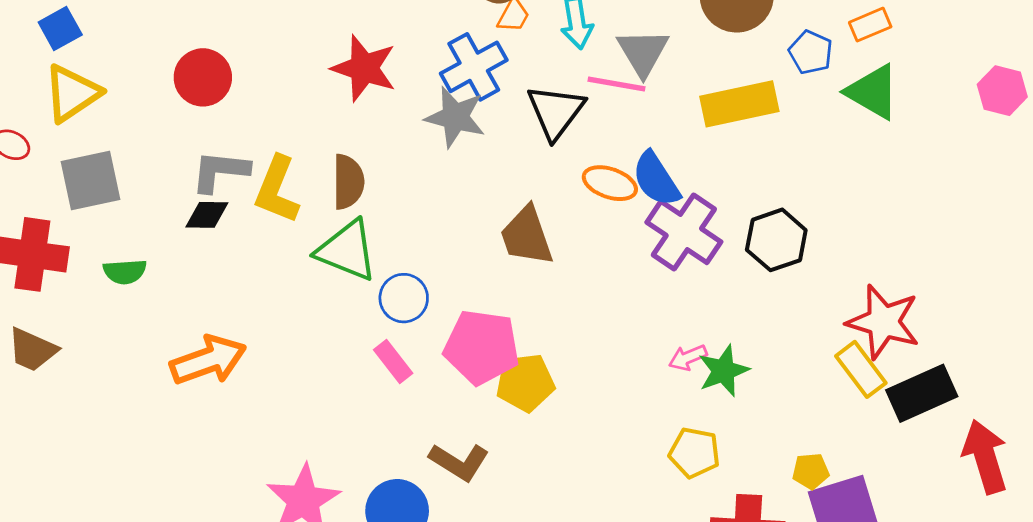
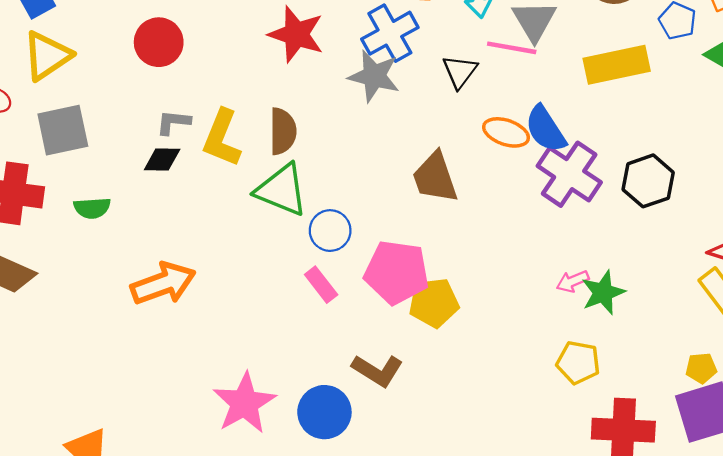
black triangle: (556, 112) -> (460, 72), size x0.7
gray L-shape: (220, 171) -> (173, 122), size x0.7
yellow pentagon: (811, 471) -> (701, 368), moved

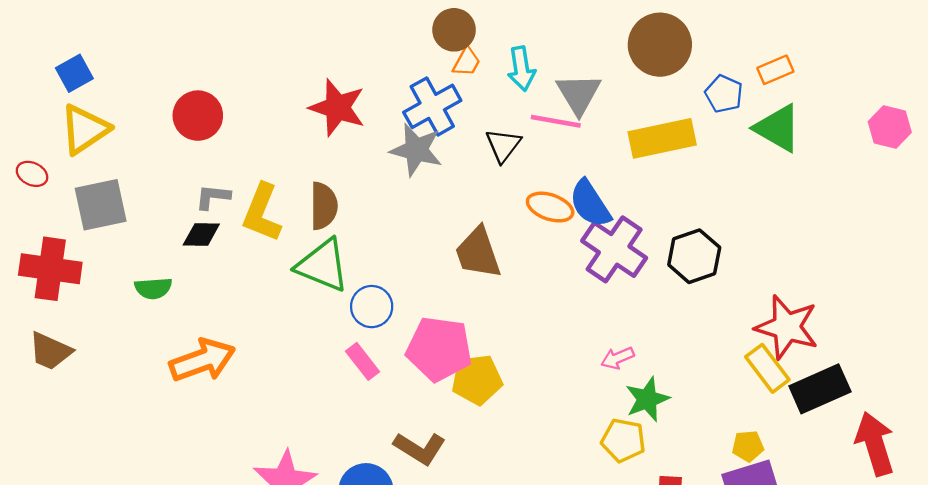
green semicircle: (92, 208) -> (153, 288), moved
green star: (603, 293) -> (647, 399), moved

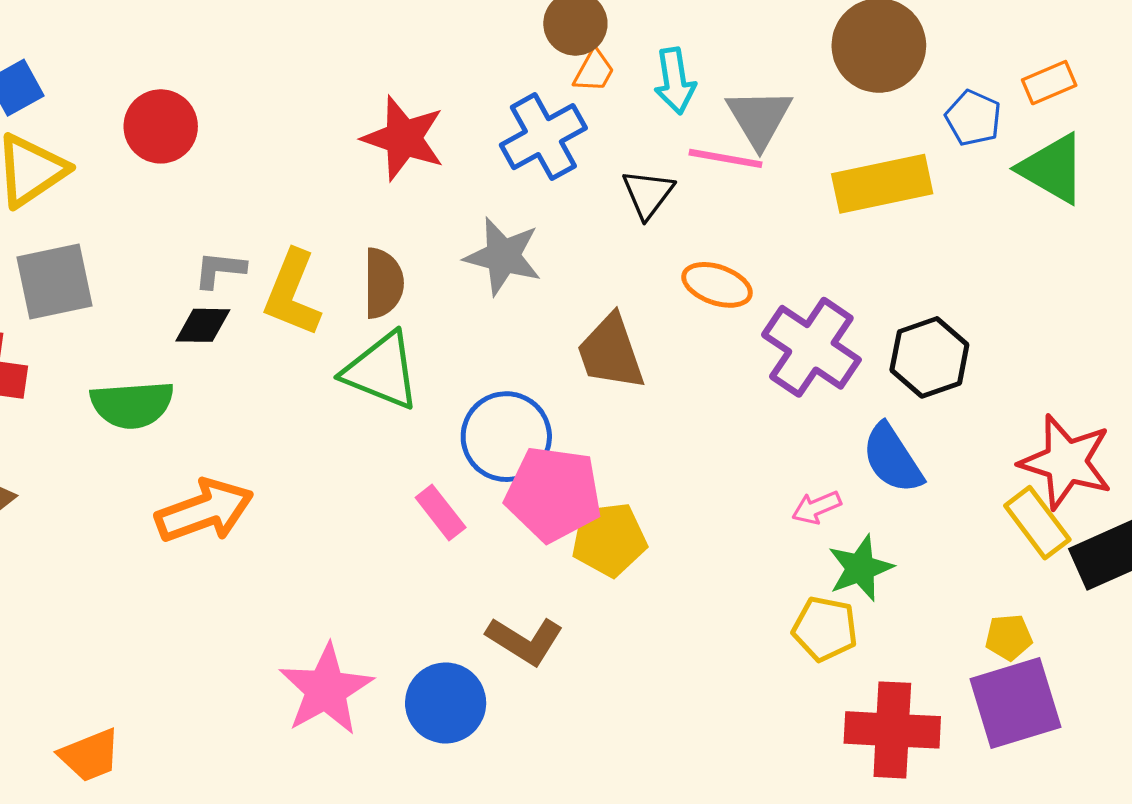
red circle: (198, 116) -> (161, 126), moved
gray star: (416, 150) -> (503, 256), moved
blue semicircle: (590, 204) -> (892, 459), moved
green semicircle: (153, 288) -> (132, 405), size x1.5
blue circle: (372, 307) -> (506, 437), moved, size x1.4

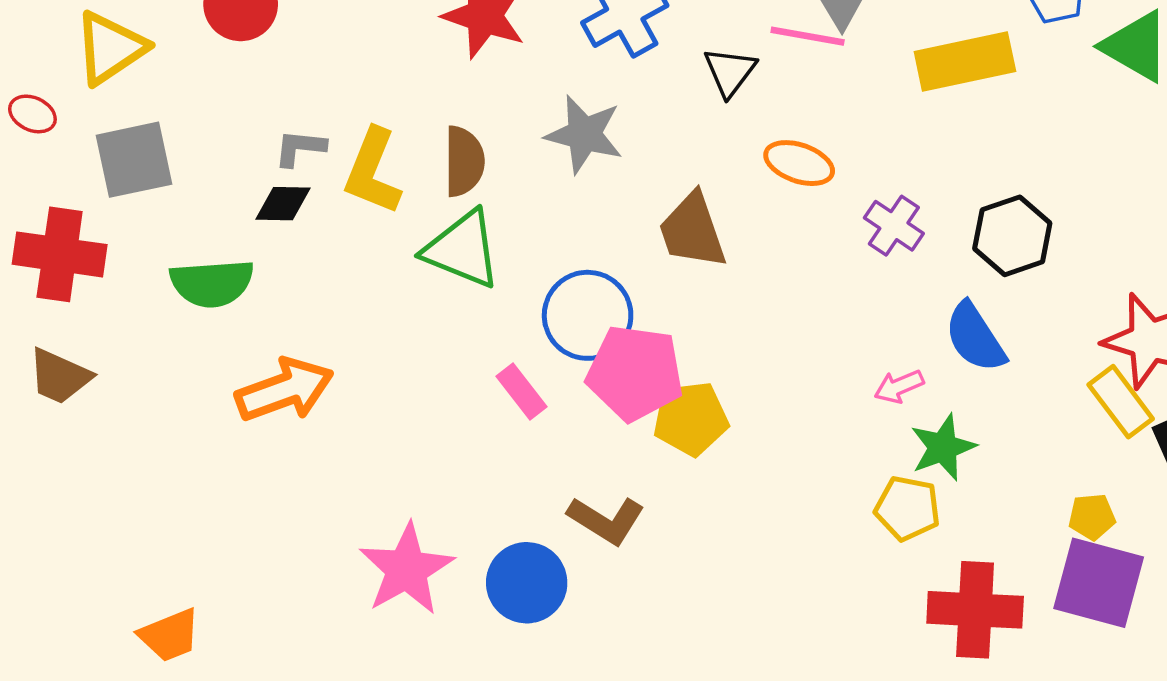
purple cross: (811, 347) -> (894, 226), size x0.6
purple square: (1015, 703) -> (1099, 583), turned 32

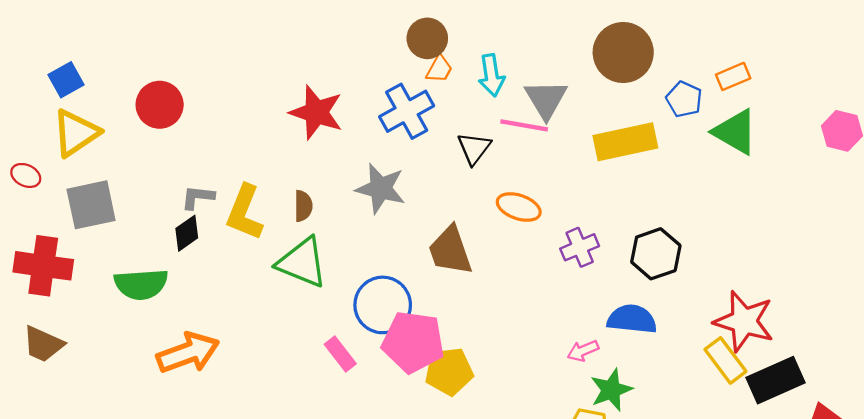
brown semicircle: (464, 161) -> (303, 206), size x0.7
black diamond: (283, 204) -> (187, 233), turned -36
purple cross: (894, 226) -> (580, 247), turned 33
blue semicircle: (975, 337) -> (632, 319), turned 129

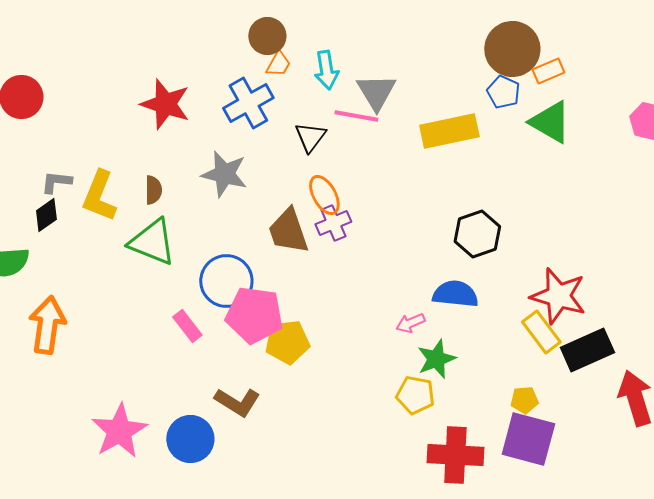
brown circle: (623, 53) -> (512, 49), moved
orange ellipse: (519, 207) -> (324, 195), moved, turned 42
purple cross: (580, 247) -> (333, 223), moved
orange arrow: (188, 353) -> (47, 325), turned -62

